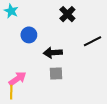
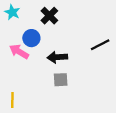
black cross: (67, 14) -> (49, 16), moved
pink arrow: (17, 79) -> (19, 52), moved, turned -114

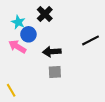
cyan star: (12, 12) -> (18, 22), moved
yellow line: (12, 100) -> (11, 90), turned -32

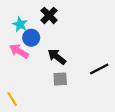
black line: (91, 40) -> (99, 69), moved
black arrow: (52, 52) -> (57, 57), turned 42

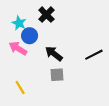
black line: (99, 69) -> (94, 55), moved
yellow line: (12, 99) -> (20, 87), moved

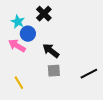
black line: (94, 55) -> (89, 74), moved

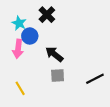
pink arrow: (17, 46) -> (18, 49), turned -114

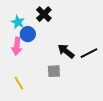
black arrow: (54, 54) -> (66, 51), moved
black line: (95, 79) -> (89, 53), moved

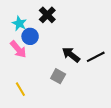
pink arrow: (17, 46) -> (18, 49), turned -48
gray square: (54, 71) -> (58, 76), turned 32

